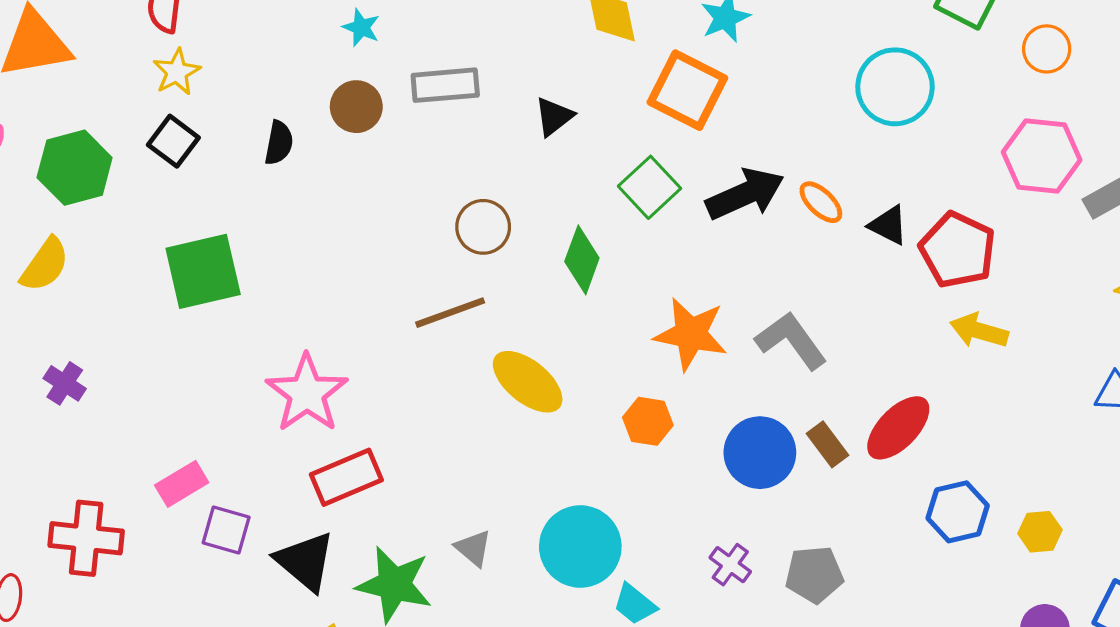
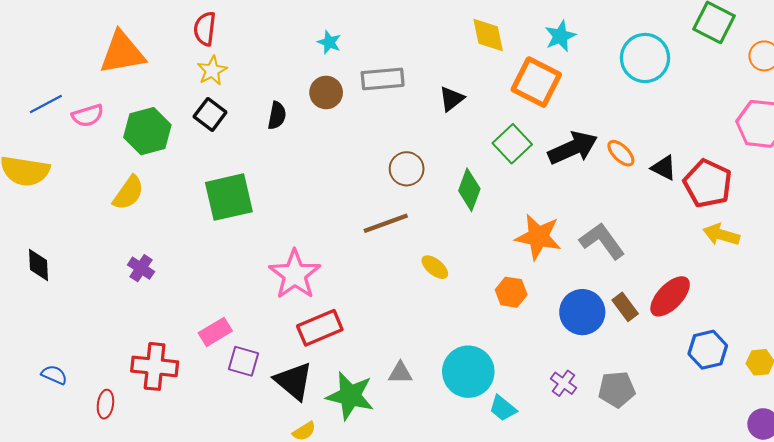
cyan circle: (895, 87) -> (645, 58), moved
yellow ellipse: (528, 382) -> (435, 267), size x0.6
gray triangle: (473, 548) -> (400, 373), turned -40

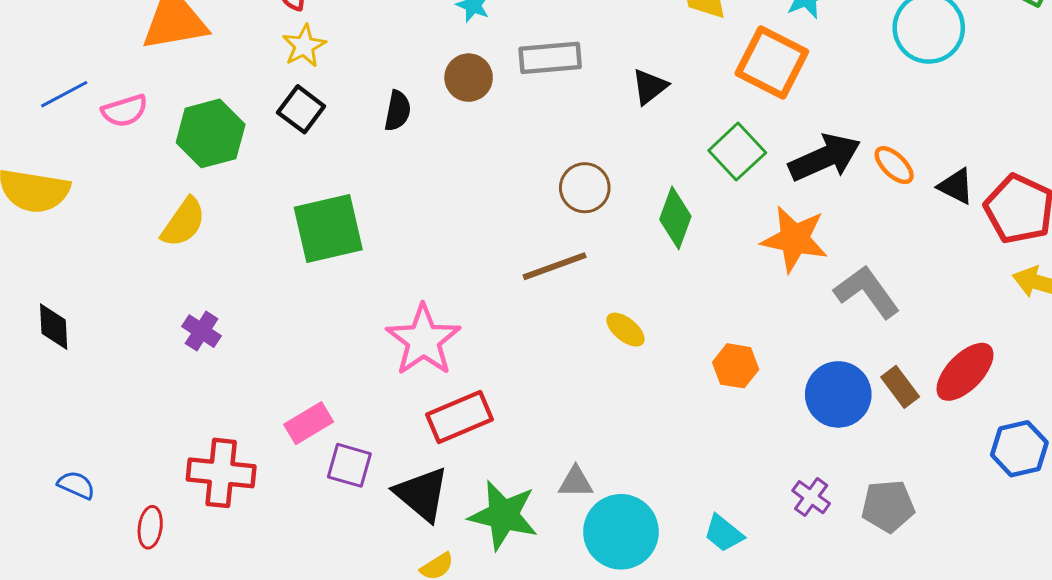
orange star: (538, 237) -> (794, 239), moved
cyan circle: (468, 372) -> (621, 532), moved

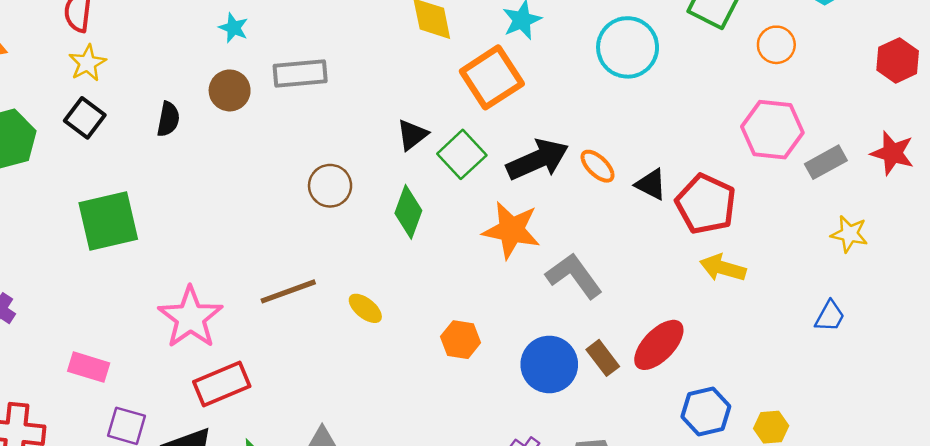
orange square: (772, 62) -> (492, 77), turned 30
black triangle: (650, 87) -> (412, 135), moved
brown line: (555, 266) -> (288, 291), moved
pink rectangle: (309, 423) -> (89, 367), moved, turned 48

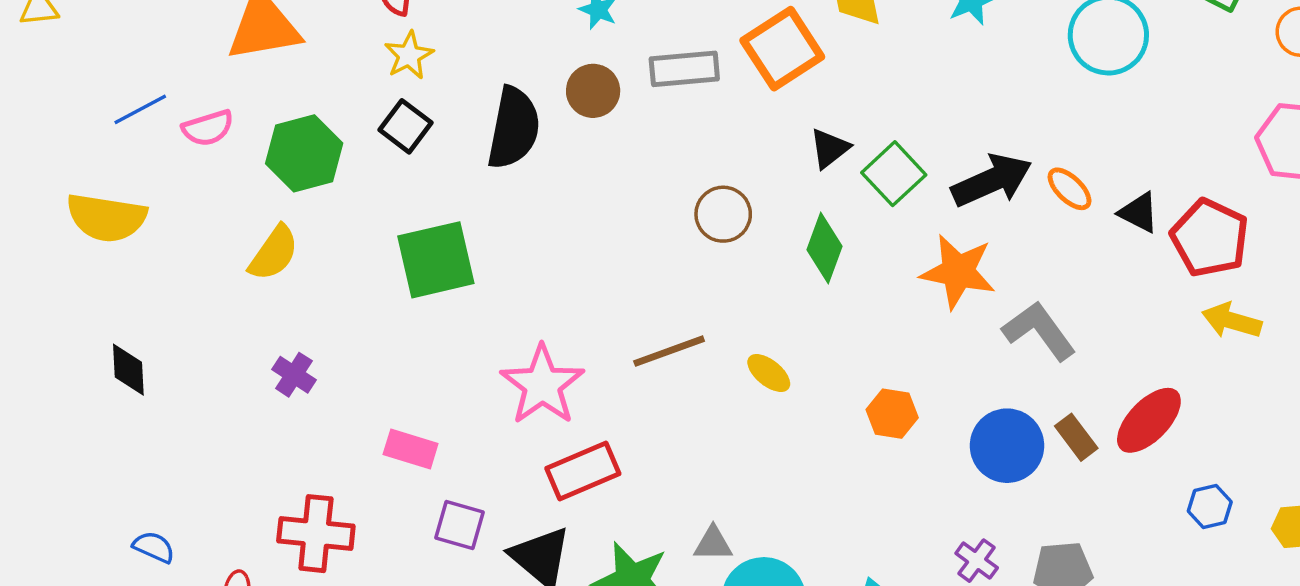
orange square: (492, 77) -> (782, 49), moved
black semicircle: (168, 119) -> (514, 128), size x1.8
blue hexagon: (706, 411) -> (1210, 506), size x0.7

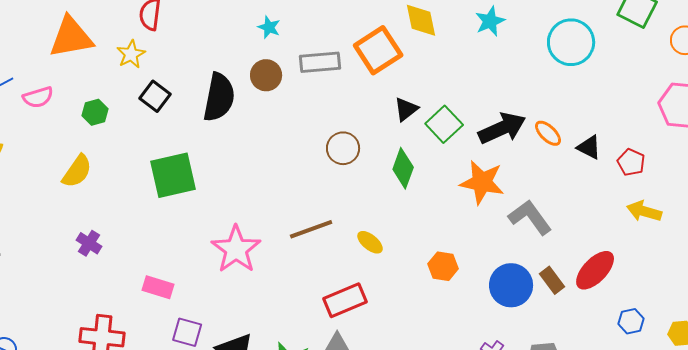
yellow star: (409, 55) -> (131, 54), moved
green hexagon: (304, 153) -> (95, 112), size x0.6
red pentagon: (1210, 238) -> (631, 162), size x0.6
red rectangle: (583, 471) -> (345, 300), moved

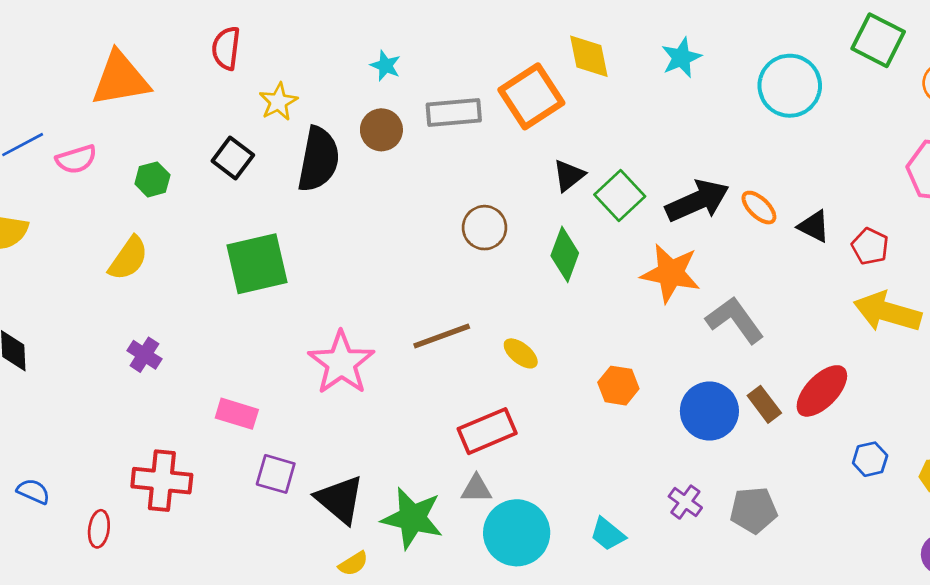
yellow star: (131, 54) -> (278, 102), moved
yellow arrow: (644, 211) -> (887, 312), size x1.4

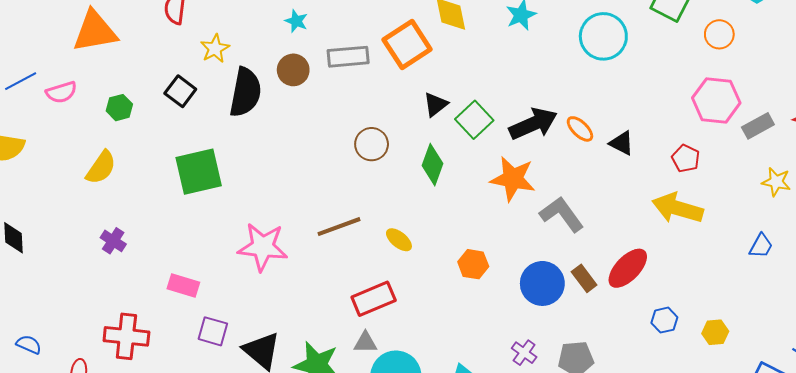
red pentagon: (870, 246) -> (686, 158), moved
pink star: (341, 363) -> (263, 247), turned -30

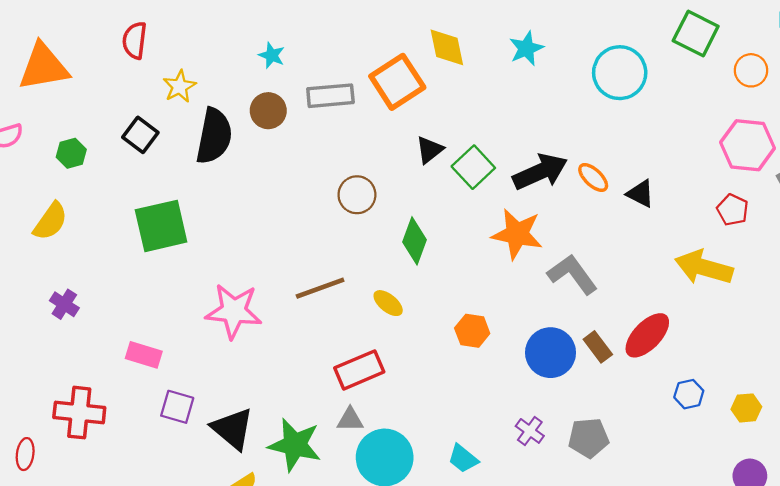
red pentagon: (686, 158) -> (733, 210), moved
green diamond: (433, 165) -> (415, 241), moved

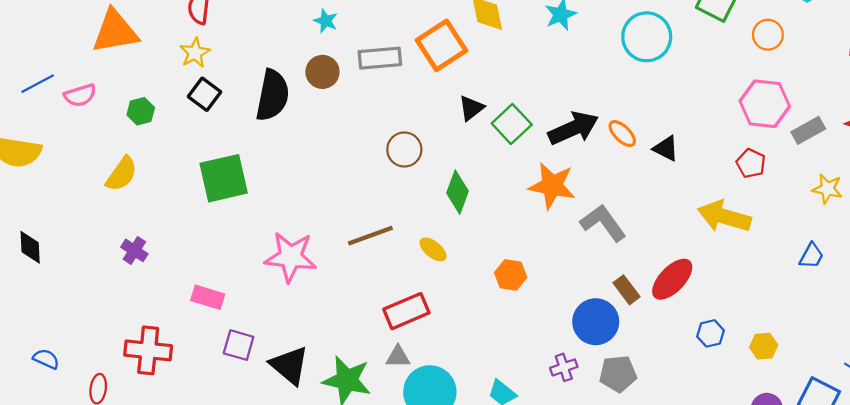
yellow star: (180, 86) -> (195, 53), moved
blue circle: (551, 353) -> (596, 322), moved
purple cross: (530, 431) -> (564, 367), turned 35

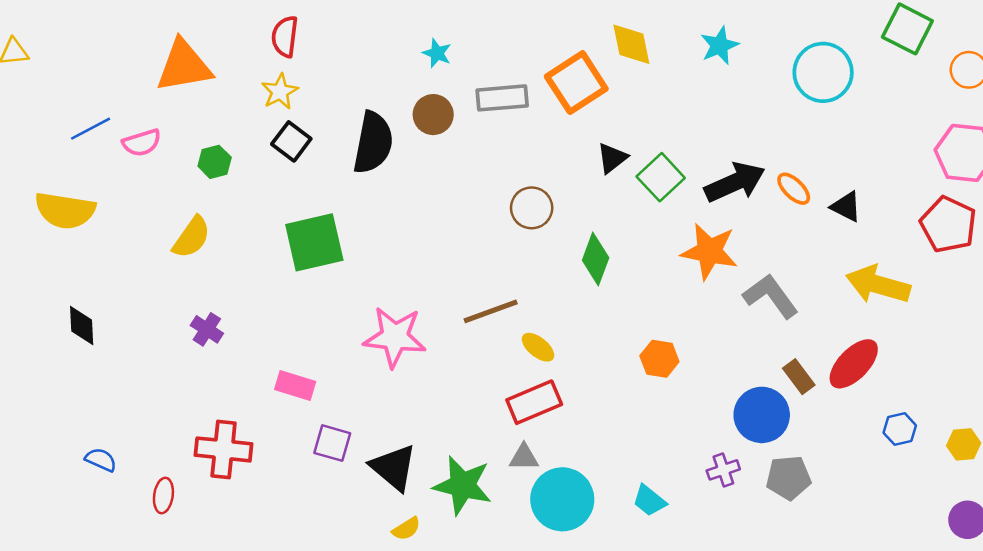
red pentagon: (751, 163) -> (948, 224), size x1.6
yellow arrow: (724, 216) -> (878, 285), moved
yellow ellipse: (433, 249) -> (538, 347), moved

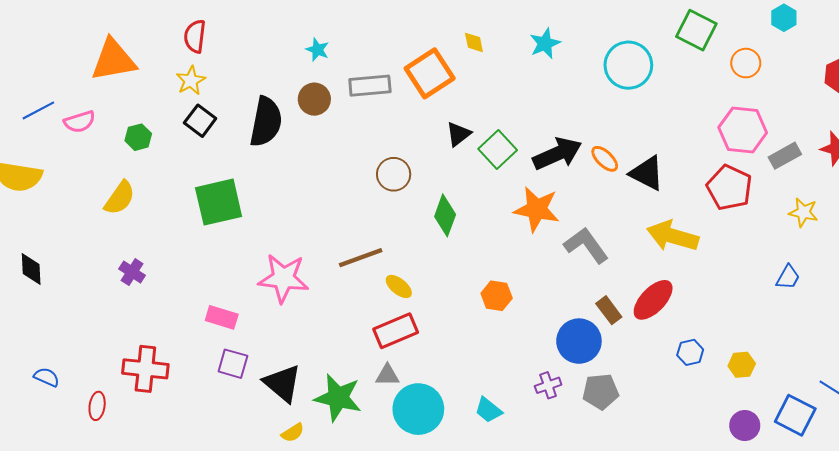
yellow diamond: (631, 44) -> (474, 42), size x0.6
black triangle: (846, 207) -> (647, 173), size x1.4
pink rectangle: (295, 386) -> (222, 317), moved

